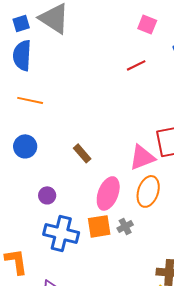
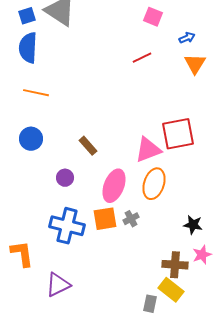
purple circle: (47, 195) -> (65, 178), moved

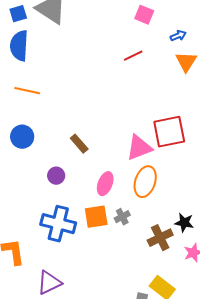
pink ellipse: (114, 186) -> (105, 184), size x0.7
brown cross: (175, 265) -> (160, 238), moved, turned -30

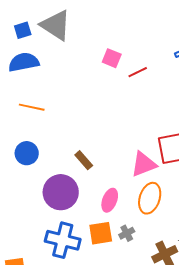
pink square: (144, 15) -> (112, 58), moved
blue semicircle: (19, 46) -> (24, 62), turned 76
purple circle: (56, 176) -> (61, 192), size x2.0

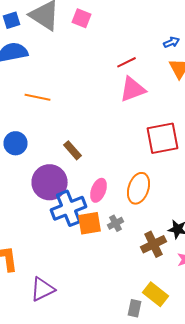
pink square: (112, 58) -> (82, 18), moved
orange line: (32, 107) -> (38, 97), moved
pink triangle: (144, 164) -> (132, 89), moved
blue cross: (63, 240) -> (68, 208), moved, turned -36

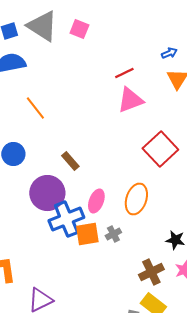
orange line: (38, 97) -> (35, 108), turned 40
red square: (162, 138) -> (160, 149), turned -32
brown cross: (154, 244) -> (151, 272), moved

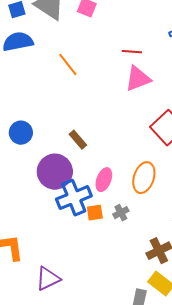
red line: (124, 73) -> (132, 52), turned 30
orange line: (35, 108) -> (68, 65), moved
orange square: (87, 234) -> (95, 213), size x0.7

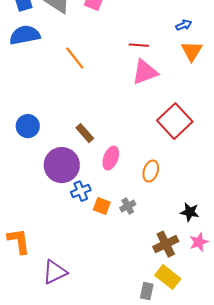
orange ellipse: (144, 178) -> (151, 171), size x0.7
pink ellipse: (104, 180) -> (111, 158), moved
blue cross: (74, 198) -> (81, 191), size x0.6
orange square: (95, 213) -> (102, 206), turned 30

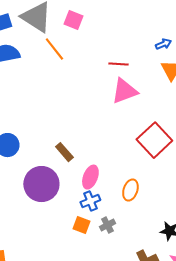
orange line: (75, 58) -> (54, 49), moved
blue cross: (81, 191) -> (90, 201), moved

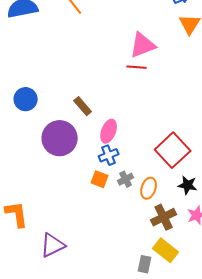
red line: (118, 64) -> (137, 67), moved
red square: (154, 140) -> (173, 150), moved
orange ellipse: (130, 190) -> (149, 188), moved

